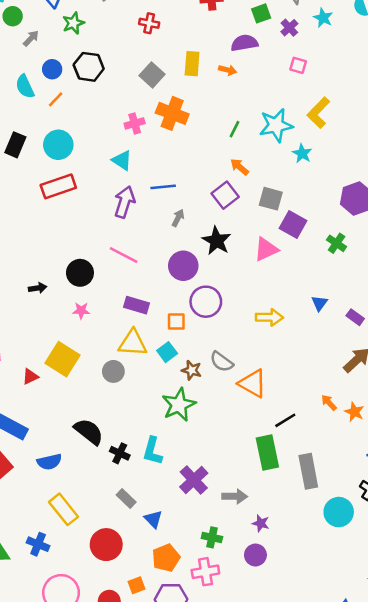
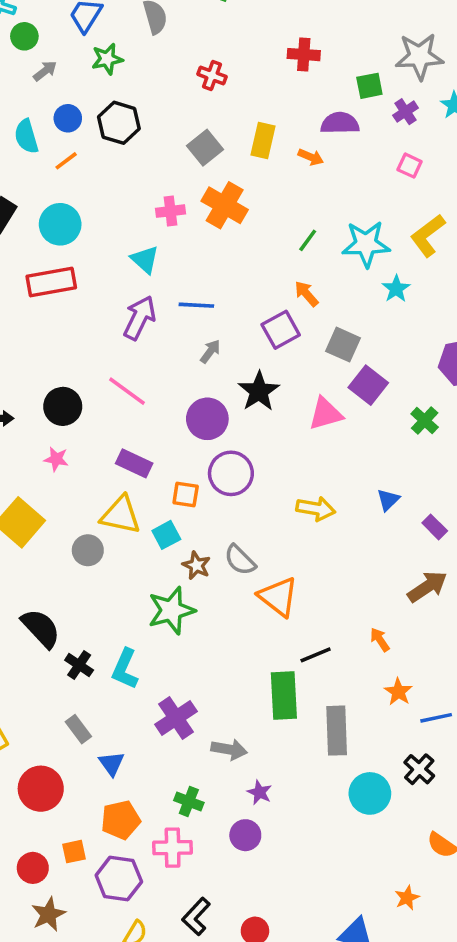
orange star: (354, 412) -> (398, 692), moved

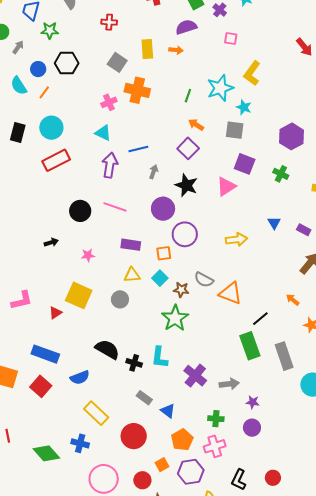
green star: (107, 59) -> (50, 30), turned 30
gray square: (343, 345) -> (235, 130), moved
black circle: (63, 406) -> (80, 211), moved
yellow triangle: (121, 515) -> (132, 275), size x0.7

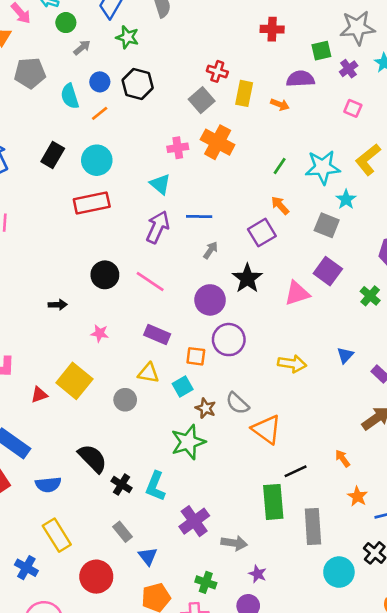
red cross: (109, 22) -> (217, 71), moved

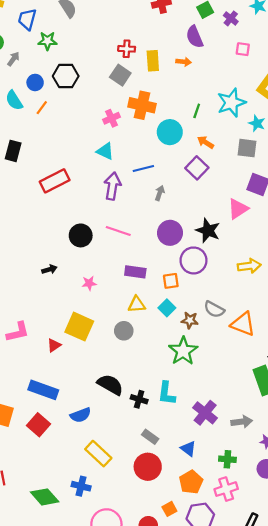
purple semicircle: (300, 79) -> (195, 37), turned -95
cyan circle: (97, 160) -> (170, 132), moved
black star: (247, 278) -> (208, 231), moved
blue triangle: (148, 556) -> (188, 449), moved
red circle: (96, 577) -> (148, 467), moved

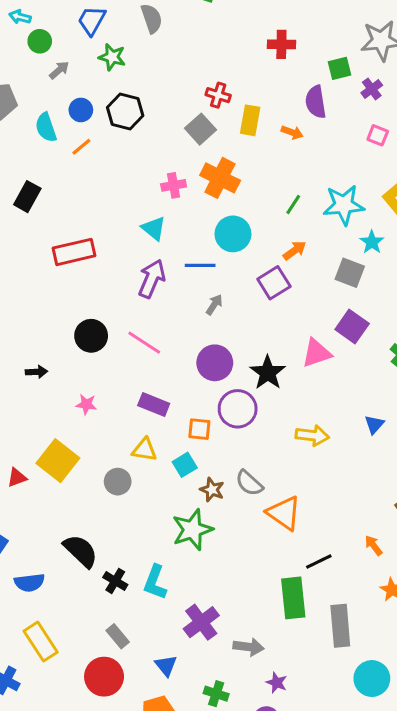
cyan circle: (170, 132) -> (233, 234), moved
orange arrow: (205, 142) -> (295, 250), turned 98

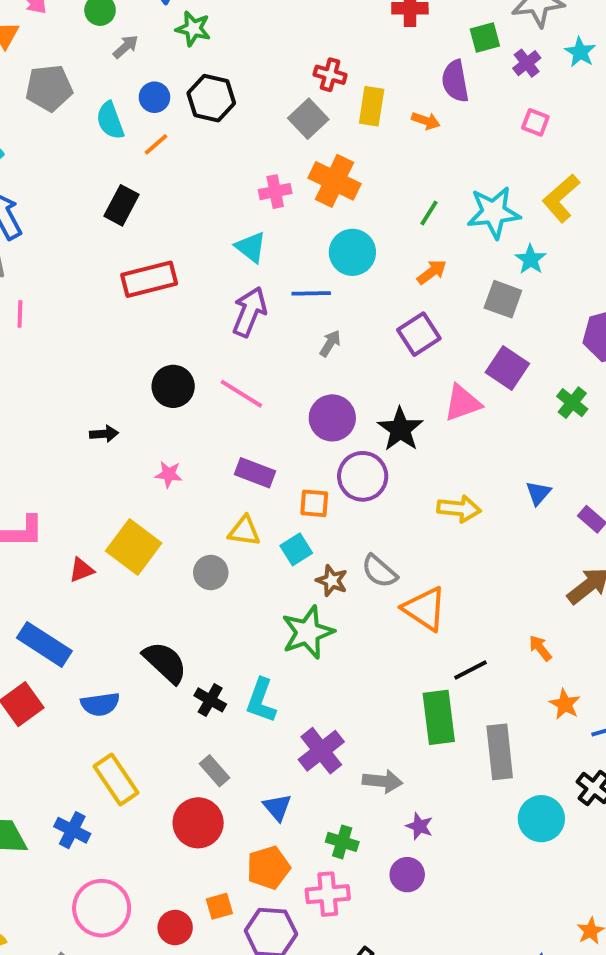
black rectangle: (27, 197) -> (122, 205), moved
purple square: (274, 283) -> (419, 334), moved

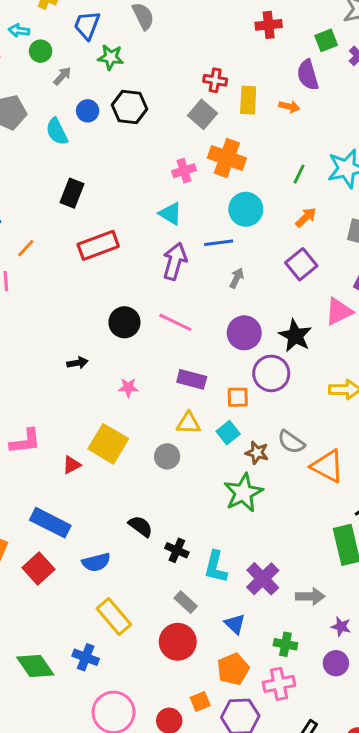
orange line: (156, 144) -> (26, 248), moved
black semicircle: (165, 662) -> (141, 526), size x0.7
cyan L-shape: (261, 701) -> (216, 567), moved

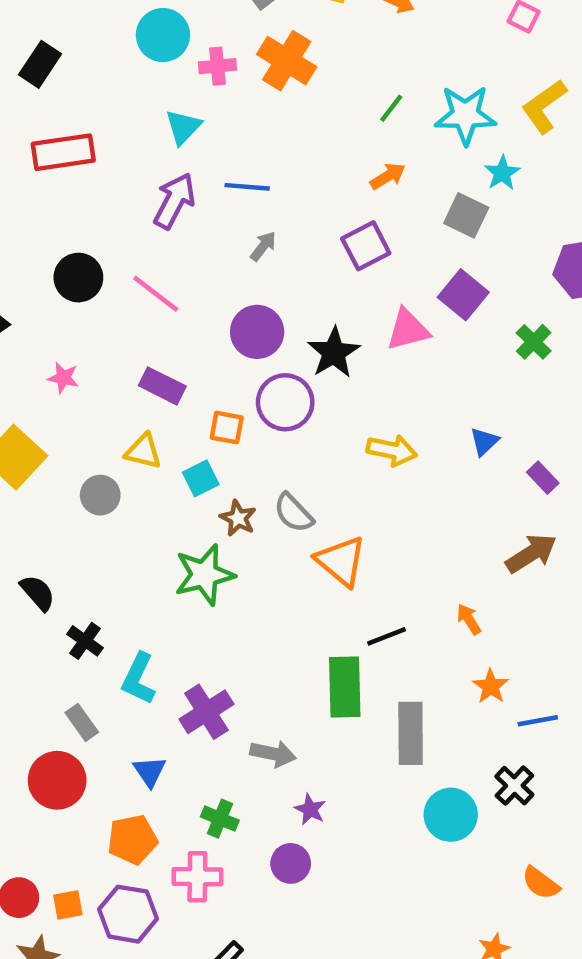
cyan circle: (246, 209) -> (163, 35), moved
cyan triangle: (170, 214) -> (183, 127), turned 30
orange square: (200, 702) -> (68, 905), moved

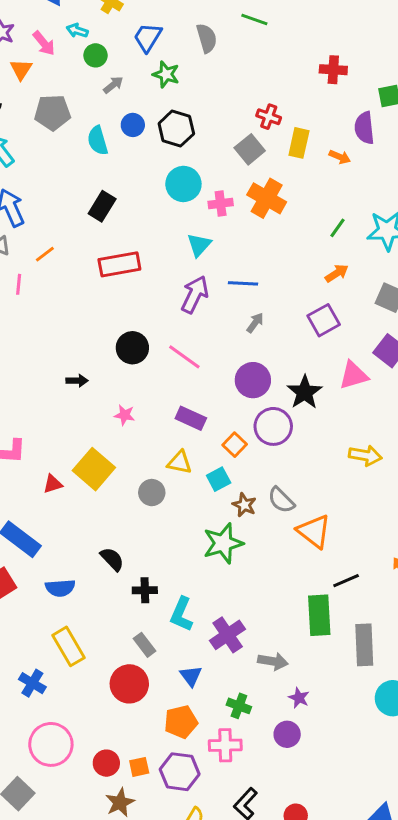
orange square: (227, 428) -> (235, 445), turned 35
yellow arrow: (392, 450) -> (365, 455), moved
black cross: (85, 641) -> (145, 590), turned -35

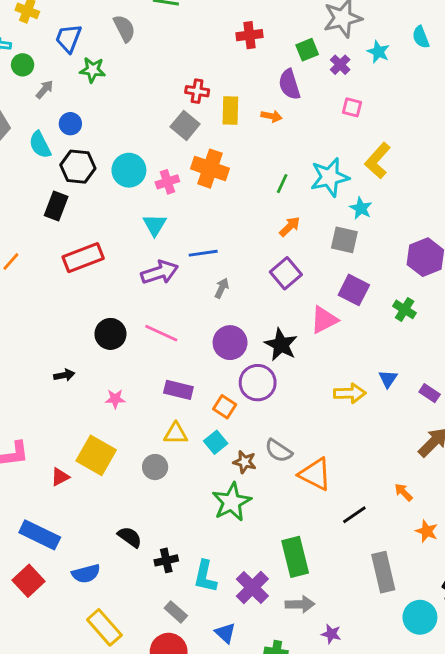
black hexagon: (176, 129) -> (78, 167), moved
purple arrow: (195, 294) -> (160, 272), turned 57
green rectangle: (319, 615) -> (295, 557), moved

